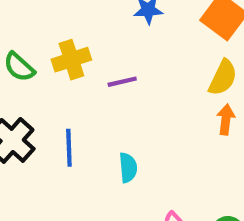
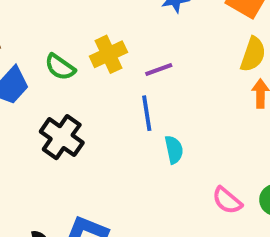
blue line: (69, 148) -> (147, 113), moved

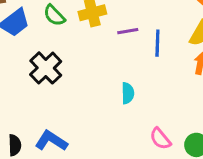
blue line: (147, 113) -> (157, 43), moved

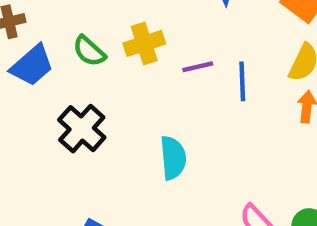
cyan semicircle: (128, 93) -> (173, 158), moved, size x1.4

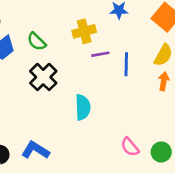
yellow cross: (144, 43) -> (84, 31), moved
black cross: (82, 129) -> (43, 77), moved

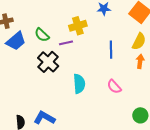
purple line: (100, 54) -> (66, 43), moved
pink semicircle: (130, 147) -> (114, 87), moved

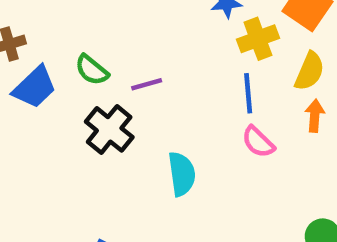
yellow cross: (78, 26) -> (258, 39), moved
pink semicircle: (114, 87) -> (258, 142), moved

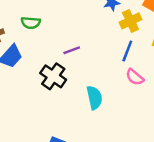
green semicircle: (92, 70) -> (31, 23), moved, turned -30
blue line: (248, 93) -> (127, 51), turned 30

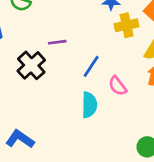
blue line: (127, 51) -> (91, 66), moved
cyan semicircle: (94, 98) -> (89, 105), moved

